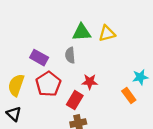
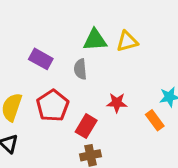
purple rectangle: (39, 58) -> (41, 59), moved
red star: (90, 82) -> (117, 103), moved

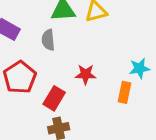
orange rectangle: (155, 120) -> (124, 92), turned 48

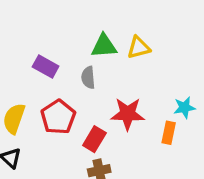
red star: (86, 74) -> (128, 114), size x1.5

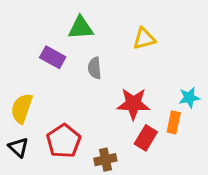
green triangle: (104, 46) -> (81, 28), moved
red pentagon: (58, 117) -> (64, 141), moved
red rectangle: (94, 139) -> (146, 138), moved

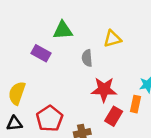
gray semicircle: (95, 68) -> (87, 58), moved
black triangle: (19, 147) -> (14, 123), turned -49

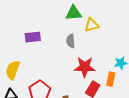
green triangle: (63, 30) -> (74, 13), moved
purple rectangle: (41, 53) -> (33, 37), turned -35

